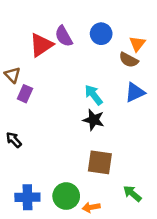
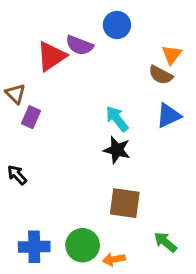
blue circle: (101, 34) -> (117, 25), moved
purple semicircle: (64, 36) -> (79, 45), turned -40

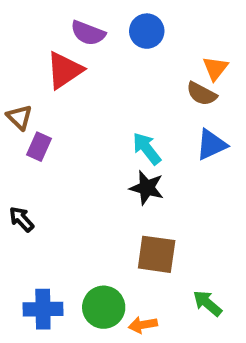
purple semicircle: (79, 45) -> (88, 33), moved

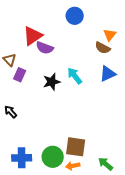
purple semicircle: (88, 33) -> (45, 48), moved
black star: (147, 188) -> (52, 82), moved, turned -30
brown square: (157, 254) -> (76, 147), moved
green arrow: (207, 303) -> (106, 164), moved

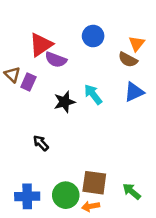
blue circle: (75, 16) -> (93, 36), moved
purple rectangle: (20, 75) -> (28, 82), moved
black arrow: (11, 112) -> (41, 143), moved
green arrow: (106, 164) -> (132, 191), moved

